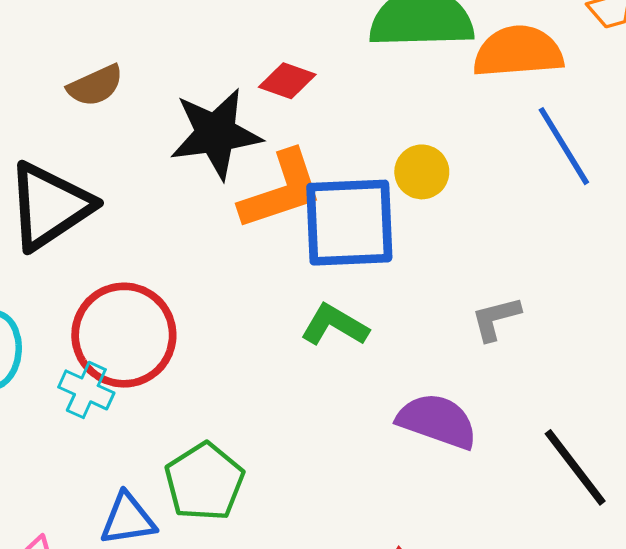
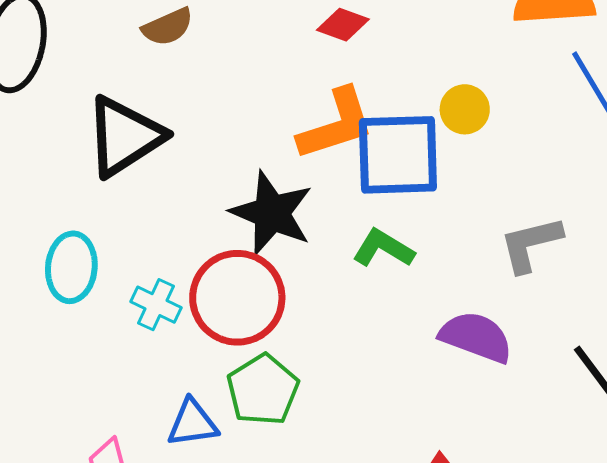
black star: (216, 134) -> (272, 213), moved, turned 30
gray L-shape: (496, 318) -> (531, 244), size x1.4
red circle: (124, 335) -> (237, 298), moved

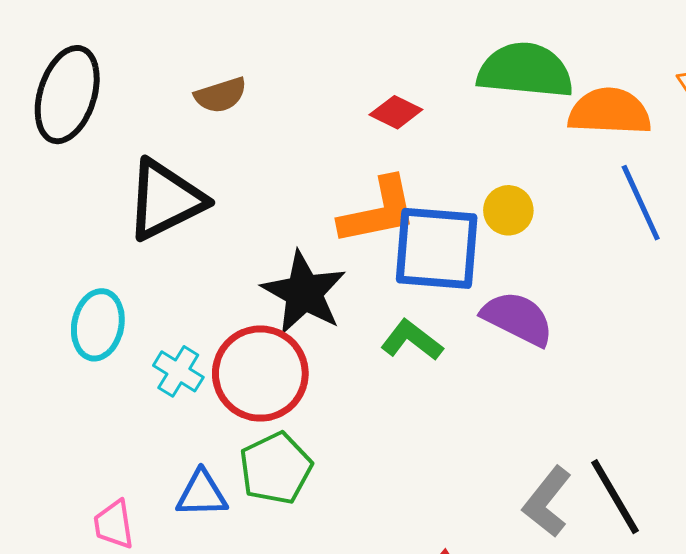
gray L-shape: (531, 244) -> (547, 502), moved, turned -44
purple semicircle: (476, 337) -> (518, 318), moved

